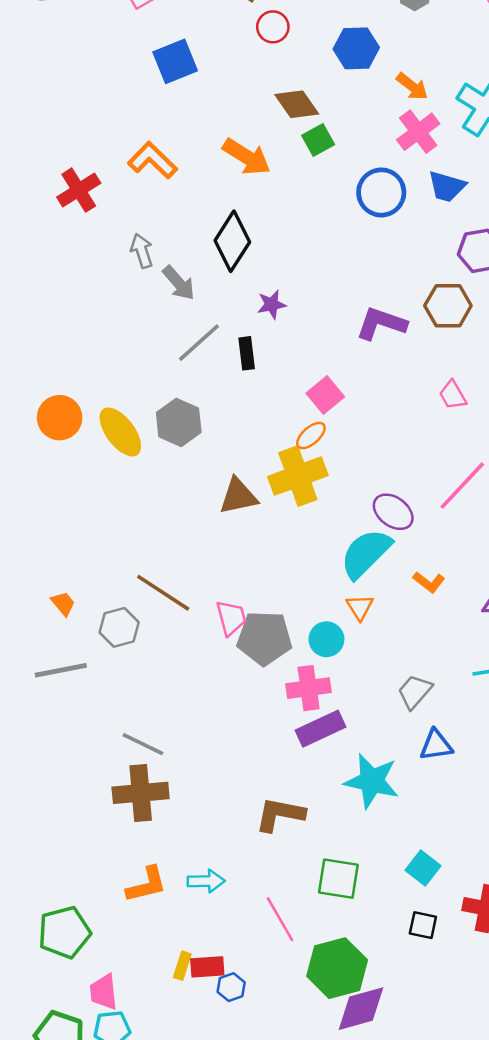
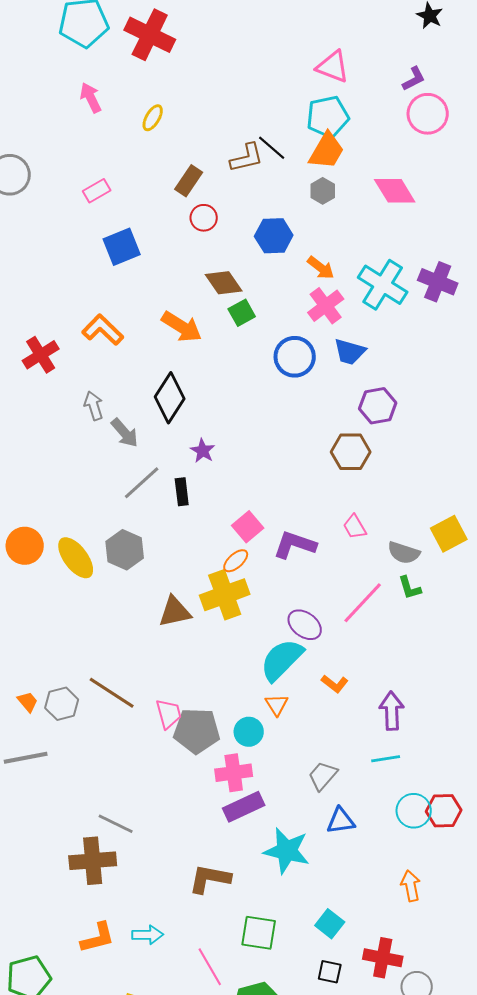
purple star: (272, 304) -> (203, 451), turned -30
purple L-shape: (381, 324) -> (295, 545), moved
gray hexagon: (119, 627) -> (62, 704), moved
gray line: (143, 744) -> (116, 824), moved

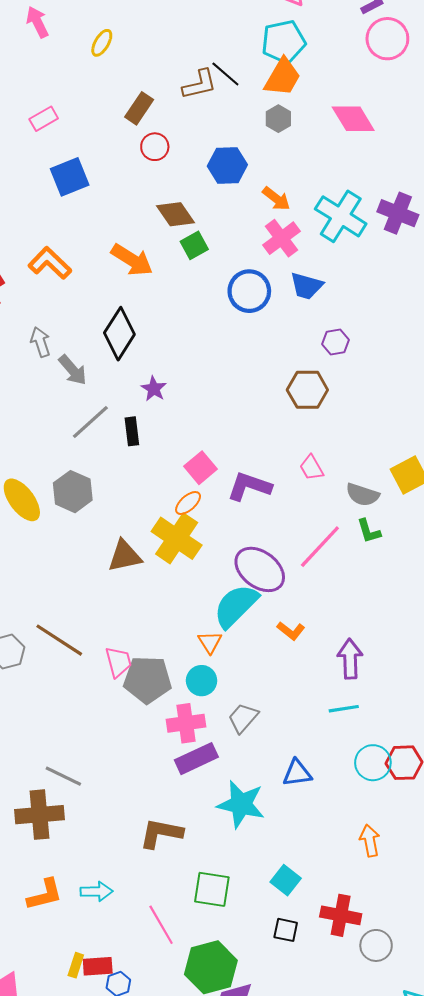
purple hexagon: (378, 406) -> (336, 342), size x0.7
yellow cross: (225, 595) -> (177, 538), turned -36
purple ellipse: (305, 625) -> (260, 569), size x1.4
orange triangle: (277, 705) -> (210, 642), moved
gray trapezoid: (323, 776) -> (243, 718), moved

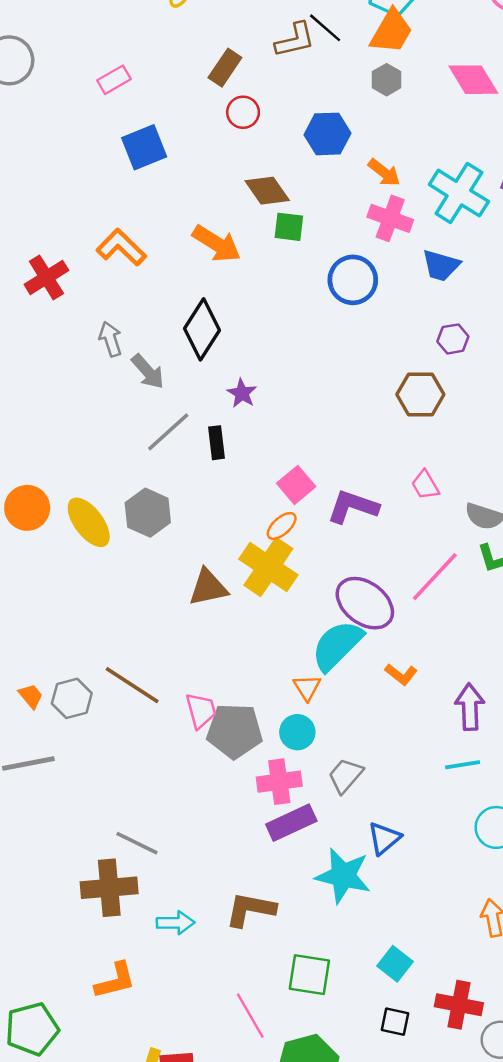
pink cross: (281, 238) -> (390, 218), turned -33
green square: (194, 245) -> (289, 227), turned 36
blue trapezoid: (306, 286) -> (441, 265), moved
blue triangle: (297, 773) -> (384, 838), moved, turned -32
cyan arrow: (97, 891) -> (176, 923), moved

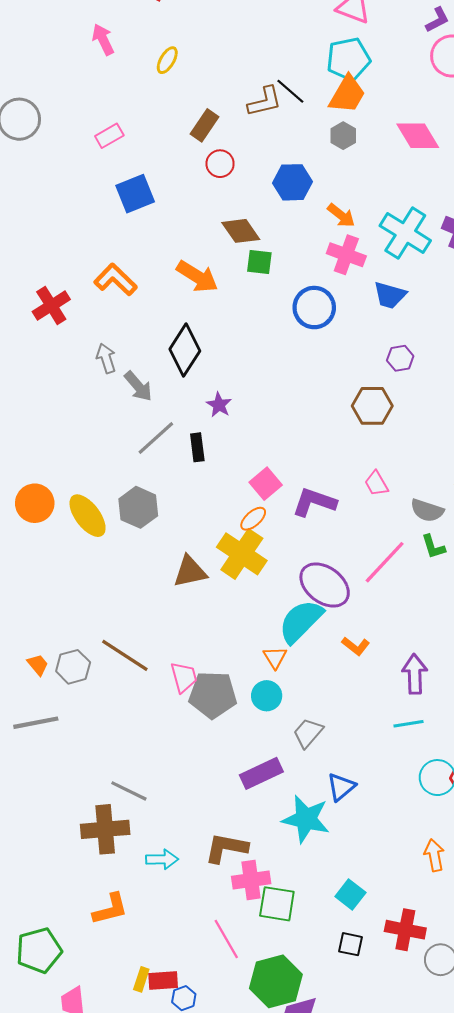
pink cross: (279, 782) -> (251, 880), moved

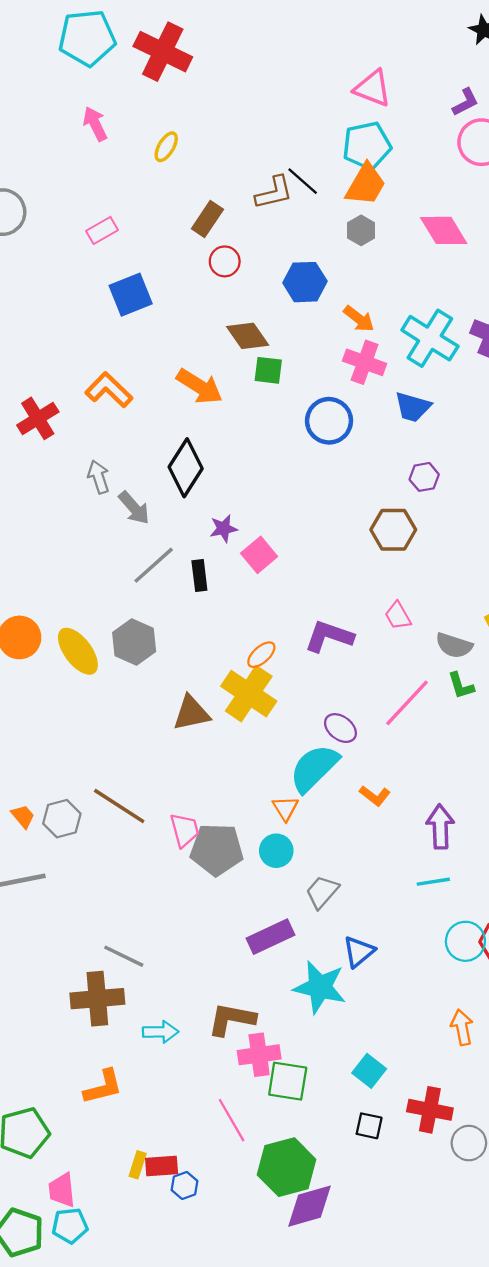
purple star: (219, 405) -> (224, 529), turned 30
pink square: (266, 484) -> (259, 555), moved
purple ellipse: (325, 585) -> (340, 728), size x0.6

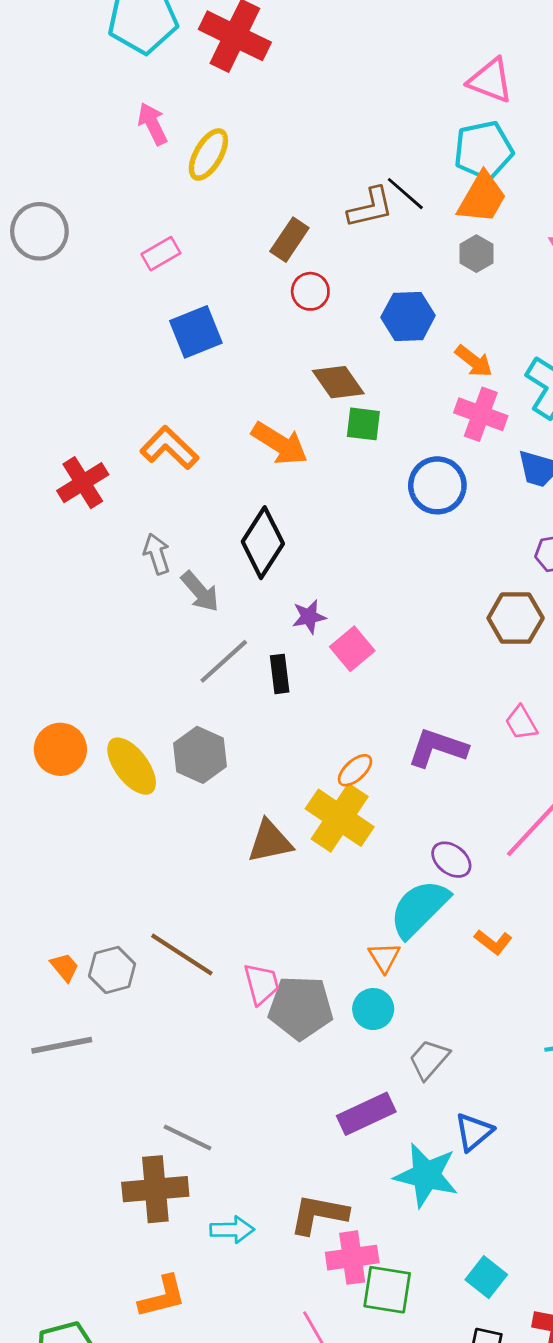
yellow ellipse: (166, 147) -> (208, 154), moved, size x1.4

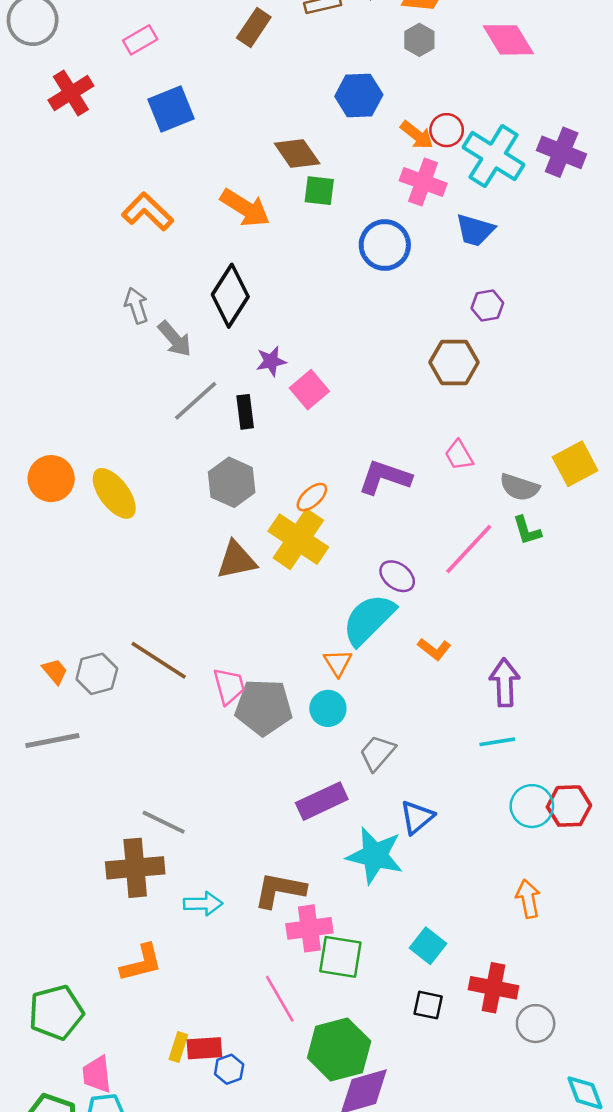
red circle: (310, 291) -> (447, 130), moved
red cross: (83, 483) -> (71, 93), moved
gray hexagon: (200, 755) -> (232, 482), moved

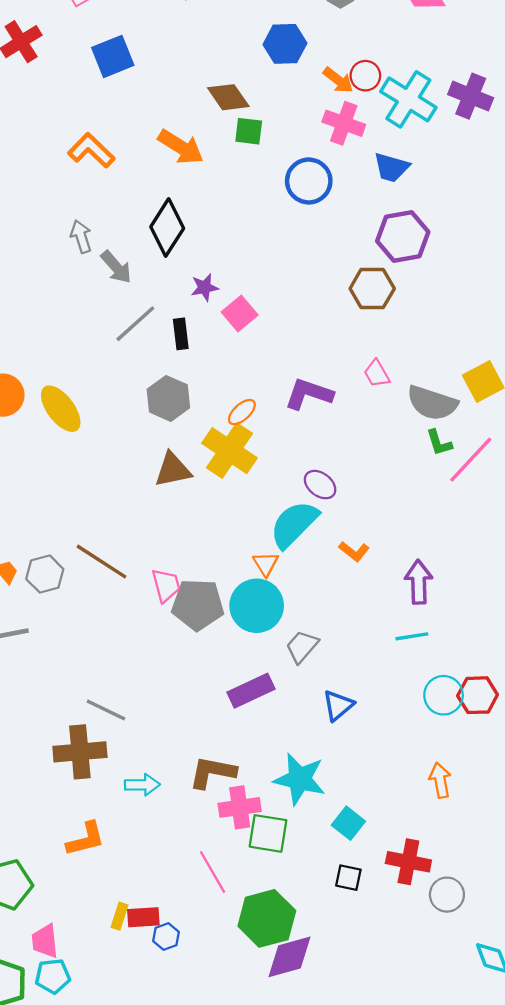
purple hexagon: (487, 306) -> (403, 236), size x1.8
gray semicircle: (519, 487) -> (432, 403), size x1.4
pink line: (469, 549) -> (471, 460), moved
cyan circle: (328, 708) -> (257, 606), size x1.6
cyan star: (375, 855) -> (300, 779), moved

